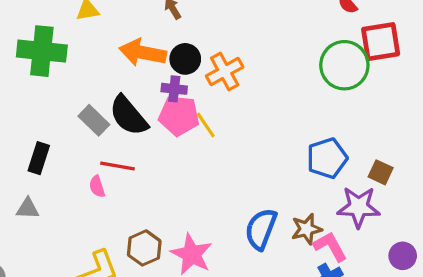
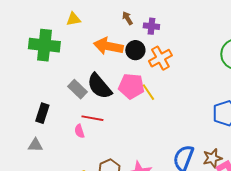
purple cross: (174, 89) -> (151, 26), moved

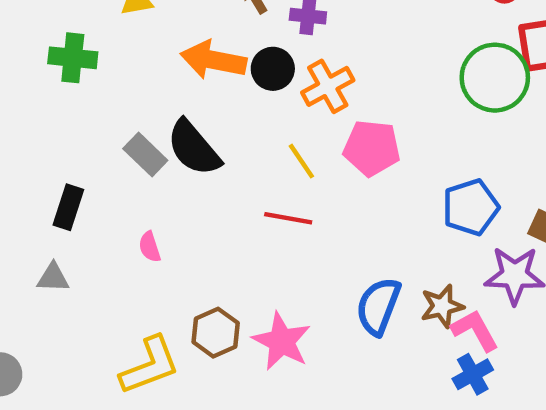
green cross: (44, 45) -> (73, 58), size x0.7
pink pentagon: (131, 86) -> (372, 148), moved
red line: (92, 118) -> (288, 218), moved

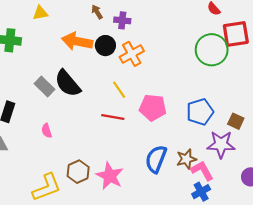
pink pentagon: (372, 148) -> (153, 108), moved

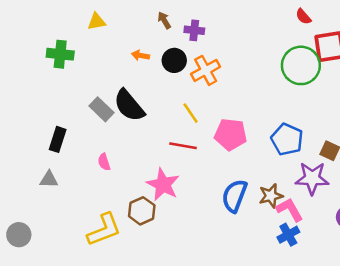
orange arrow: (77, 41) -> (140, 55), size x0.5
blue pentagon: (200, 112) -> (287, 139), turned -30
pink star: (110, 176) -> (163, 185), moved

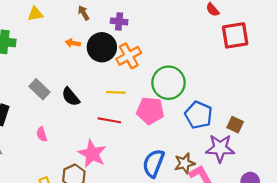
brown arrow: (164, 20) -> (84, 13), moved
black circle: (174, 60) -> (102, 47), size x1.4
green circle: (301, 65) -> (168, 83), moved
black semicircle: (129, 106) -> (71, 97), moved, size x0.7
yellow line: (191, 113) -> (116, 92), turned -54

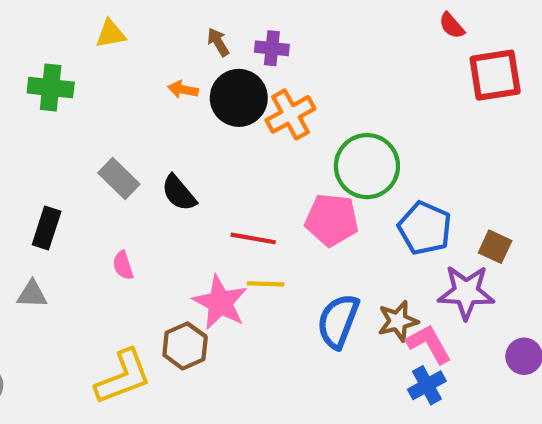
brown arrow: (84, 13) -> (218, 42), moved
yellow line: (116, 92) -> (266, 284), moved

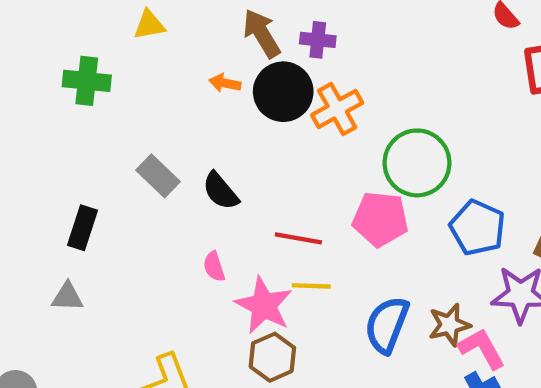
brown arrow: (218, 42) -> (262, 33), size x1.6
pink semicircle: (123, 265) -> (214, 267), moved
brown hexagon: (185, 346) -> (272, 357), moved

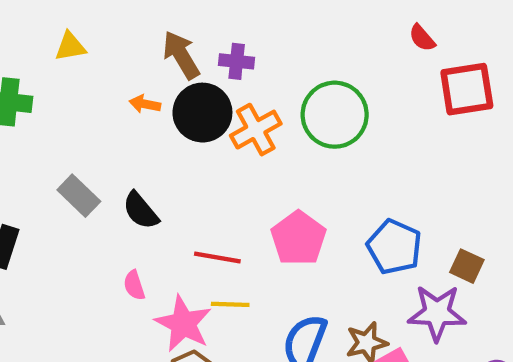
green circle: (417, 163) -> (335, 115), moved
pink pentagon: (380, 219) -> (298, 238), turned 30

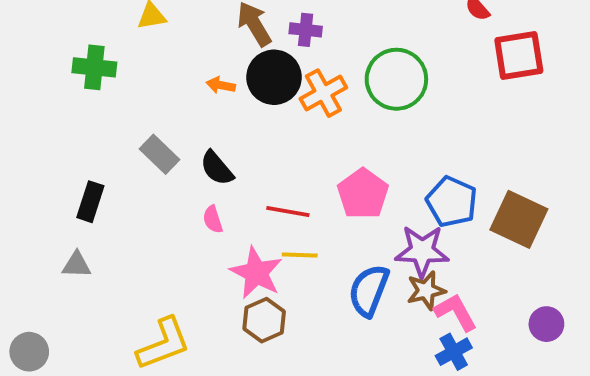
orange arrow: (145, 104) -> (221, 85), moved
brown square: (467, 266) -> (519, 219), size x1.8
pink semicircle: (134, 285) -> (213, 219), moved
purple star: (437, 313) -> (422, 251), moved

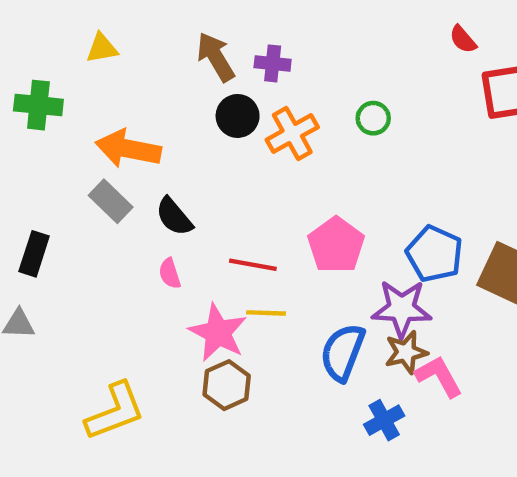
black circle: (274, 77) -> (238, 116), size x0.7
green circle: (396, 79) -> (373, 118), size x0.5
orange arrow: (221, 85) -> (128, 149), moved, size x2.0
blue cross: (454, 352) -> (384, 420), moved

